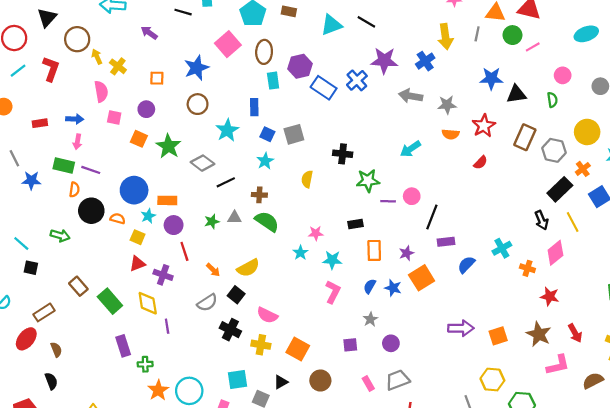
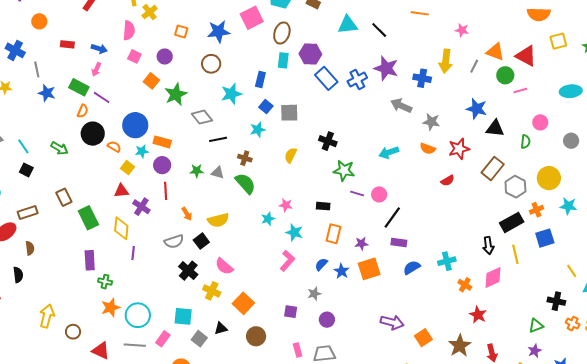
blue cross: (425, 61) -> (422, 78), turned 30
orange square: (498, 336) -> (423, 338), turned -30

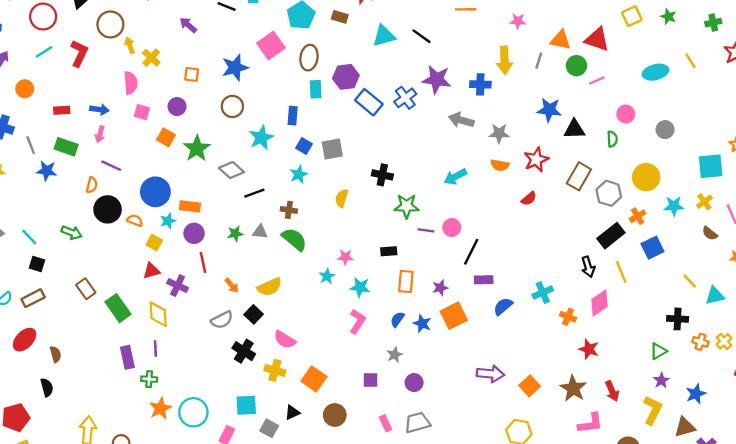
green rectangle: (79, 87) -> (66, 147), moved
brown rectangle: (28, 213) -> (33, 298), moved
purple line: (133, 253) -> (155, 348), moved

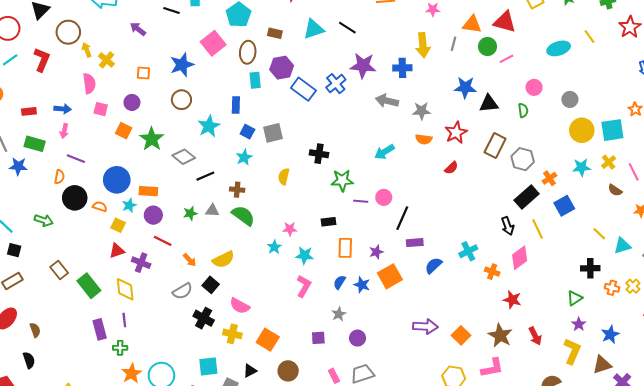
brown rectangle: (340, 17) -> (275, 33), moved
yellow circle: (646, 177) -> (582, 130), moved
red line: (203, 263) -> (163, 241), turned -48
pink L-shape: (590, 423) -> (492, 368), moved

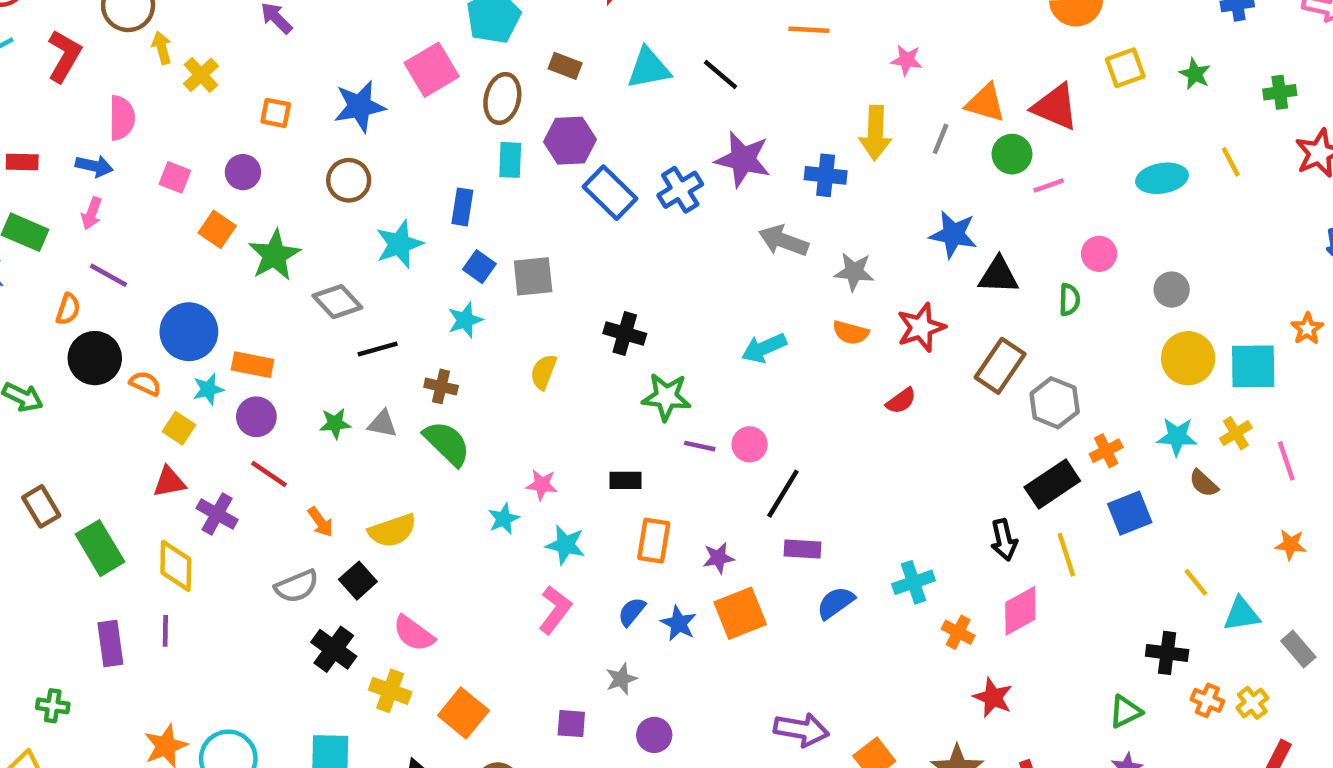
pink semicircle: (89, 83) -> (122, 118), moved
brown semicircle: (615, 190) -> (1204, 483), moved
green cross: (120, 348) -> (53, 706), moved

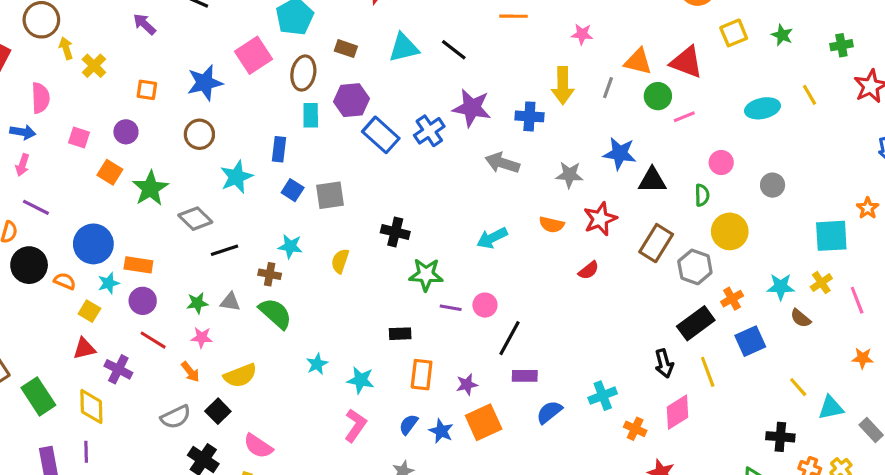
gray star: (854, 272) -> (569, 175), moved
cyan star: (465, 320) -> (290, 246), moved, turned 30
yellow circle: (1188, 358) -> (730, 231), moved
pink star: (542, 485) -> (202, 338), moved

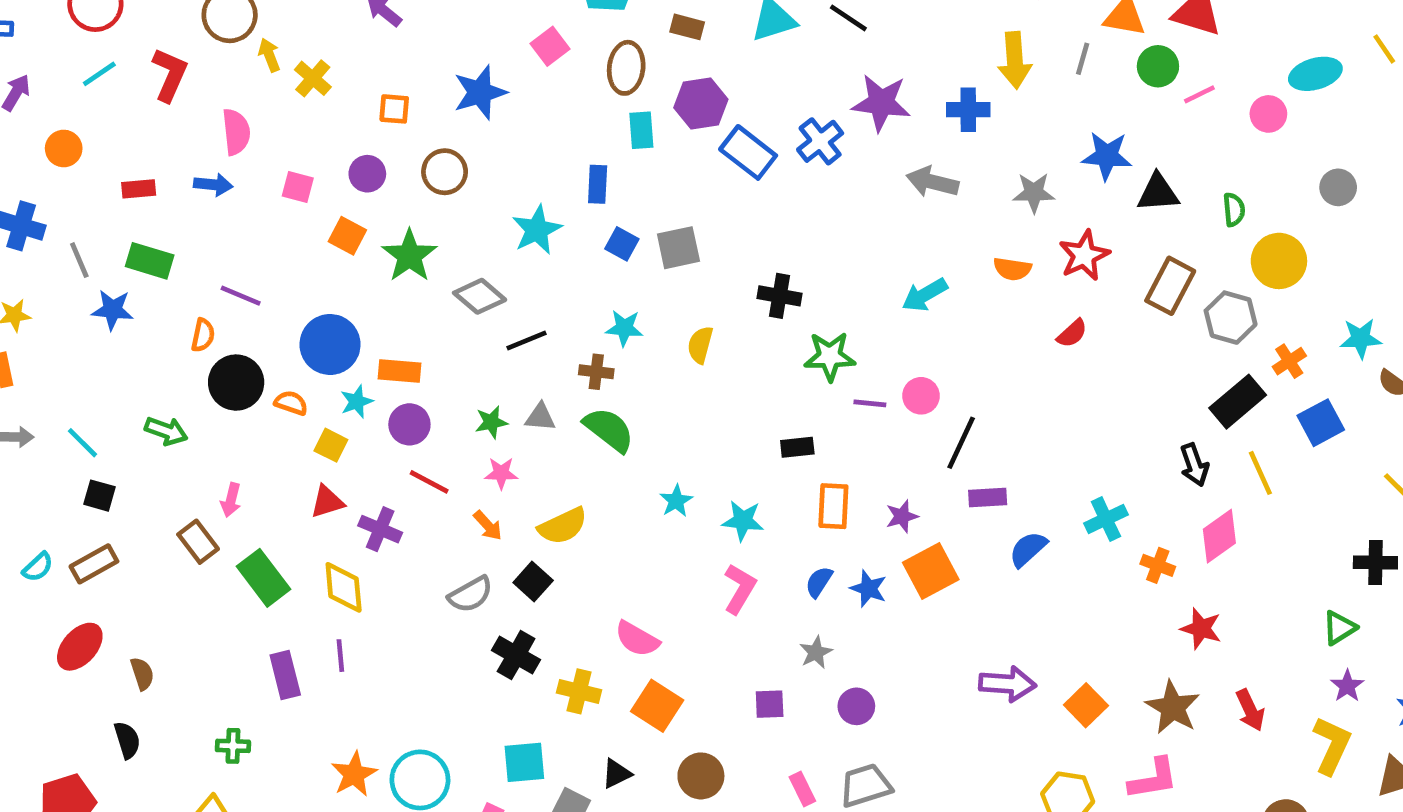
pink square: (254, 55) -> (550, 46), size x0.7
brown circle: (199, 134) -> (445, 172), moved
pink circle: (721, 163) -> (1268, 114), moved
pink arrow: (22, 165) -> (231, 500), moved
pink semicircle: (258, 446) -> (637, 639), moved

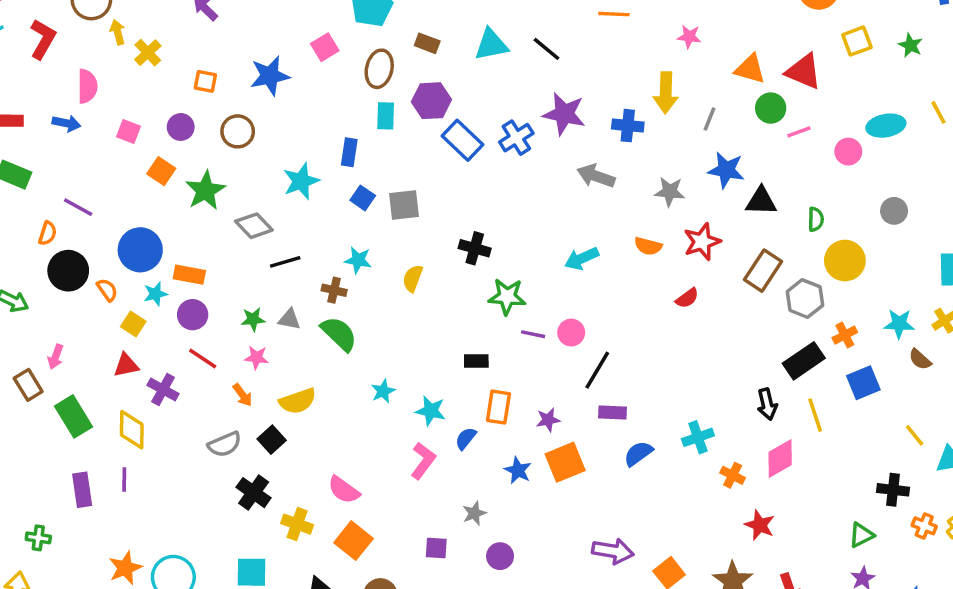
gray line: (1083, 59) -> (709, 119), moved
orange semicircle: (291, 403) -> (107, 290), turned 30
blue semicircle: (819, 582) -> (466, 438), moved

